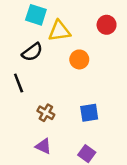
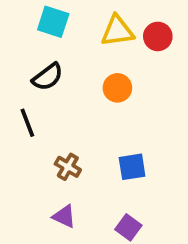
yellow triangle: (59, 31) -> (117, 31), moved

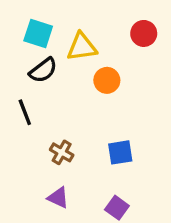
cyan square: (53, 22) -> (38, 33), moved
yellow triangle: (117, 31) -> (82, 47), moved

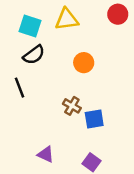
red circle: (144, 33) -> (118, 14), moved
yellow triangle: (82, 47) -> (67, 19), moved
brown cross: (62, 152) -> (72, 106), moved

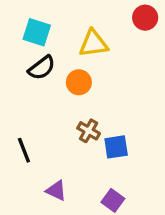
yellow triangle: (67, 19) -> (93, 43), moved
orange circle: (84, 63) -> (79, 82), moved
black line: (20, 88) -> (24, 150), moved

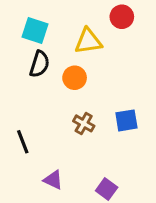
red circle: (145, 18) -> (122, 17), moved
black semicircle: (42, 68) -> (40, 64), turned -36
blue square: (116, 147) -> (126, 120), moved

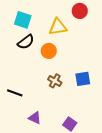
black semicircle: (40, 64) -> (26, 42), turned 36
black line: (23, 142) -> (15, 93), turned -49

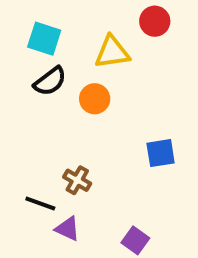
brown cross: (55, 81) -> (77, 180), moved
black line: (15, 93) -> (40, 203), moved

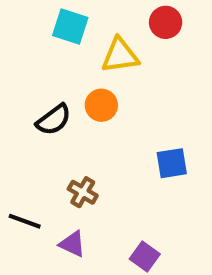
cyan square: (44, 39) -> (70, 26), moved
black semicircle: (50, 81) -> (54, 120), moved
black line: (40, 203) -> (25, 221), moved

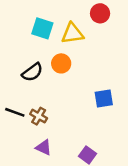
cyan square: (70, 26) -> (42, 28), moved
brown cross: (83, 192) -> (39, 116), moved
black line: (25, 221) -> (15, 112), moved

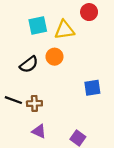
cyan square: (42, 28) -> (38, 25), turned -30
brown cross: (39, 116) -> (34, 103), turned -32

